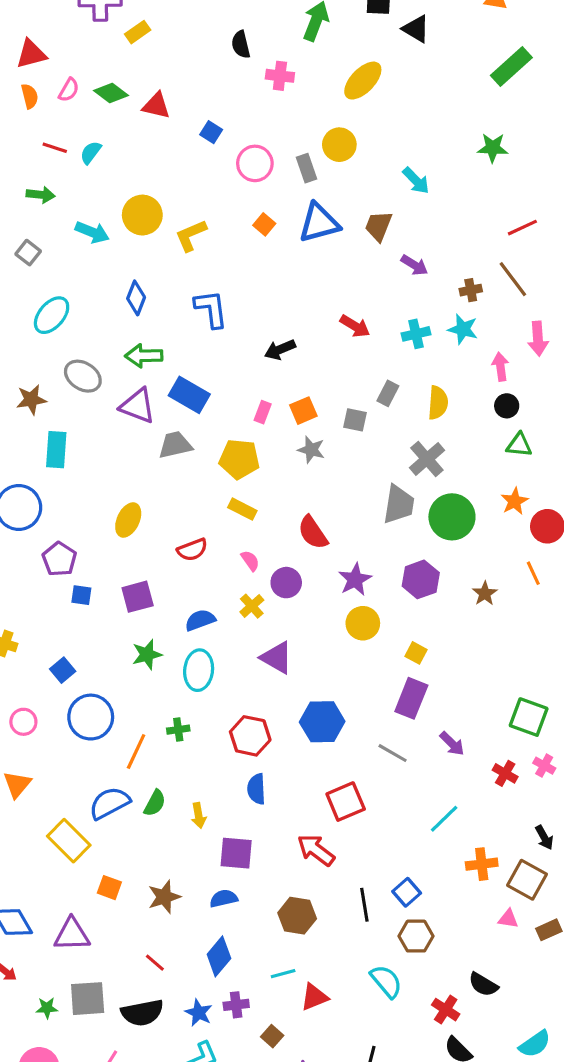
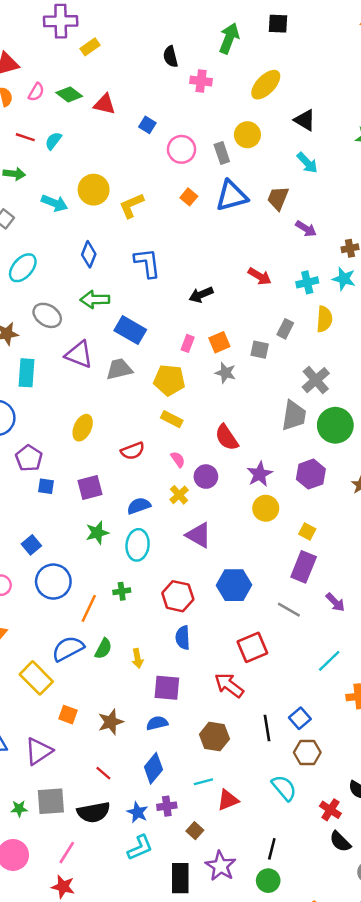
black triangle: (416, 29) -> (305, 120), moved
yellow semicircle: (438, 403) -> (324, 319), moved
purple triangle: (138, 406) -> (79, 354), moved
purple triangle: (72, 934) -> (39, 751), turned -32

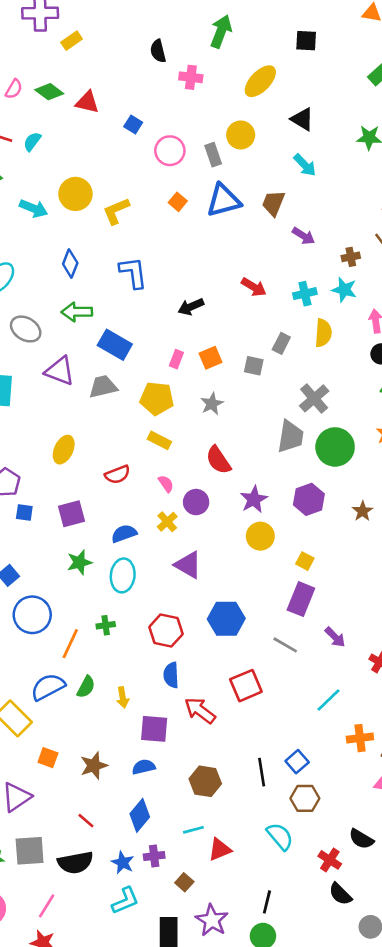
black square: (278, 24) -> (306, 41), moved
gray star: (225, 373) -> (212, 404), moved, turned 30
red arrow: (229, 685) -> (200, 710), moved

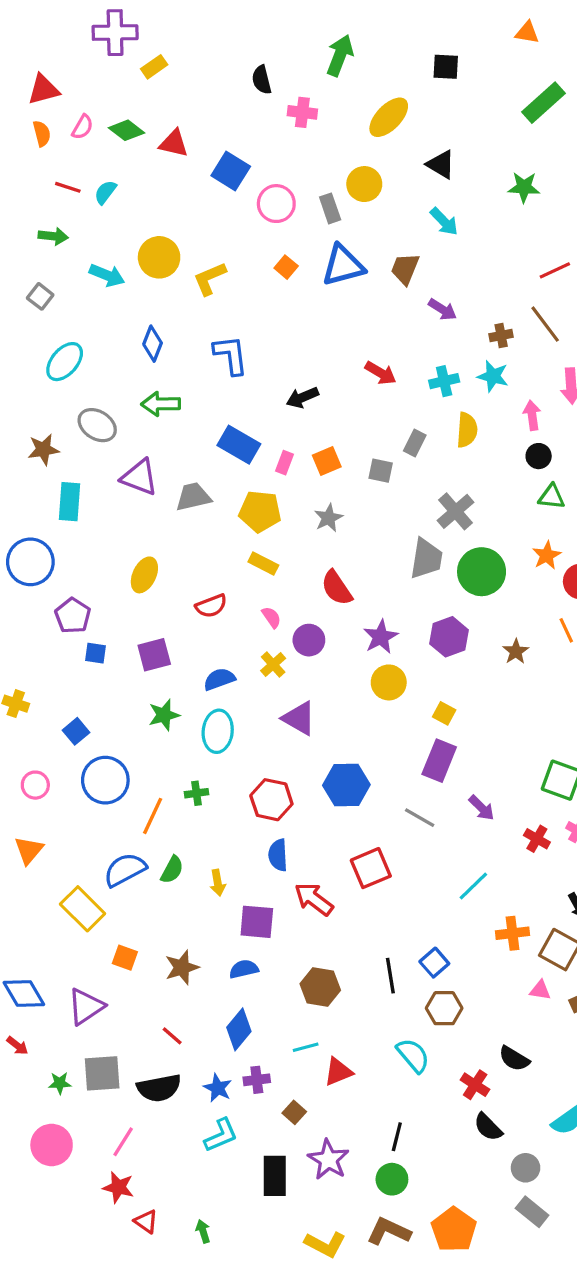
blue square: (133, 124) -> (231, 171), size x1.6
blue rectangle: (115, 345) -> (239, 445), moved

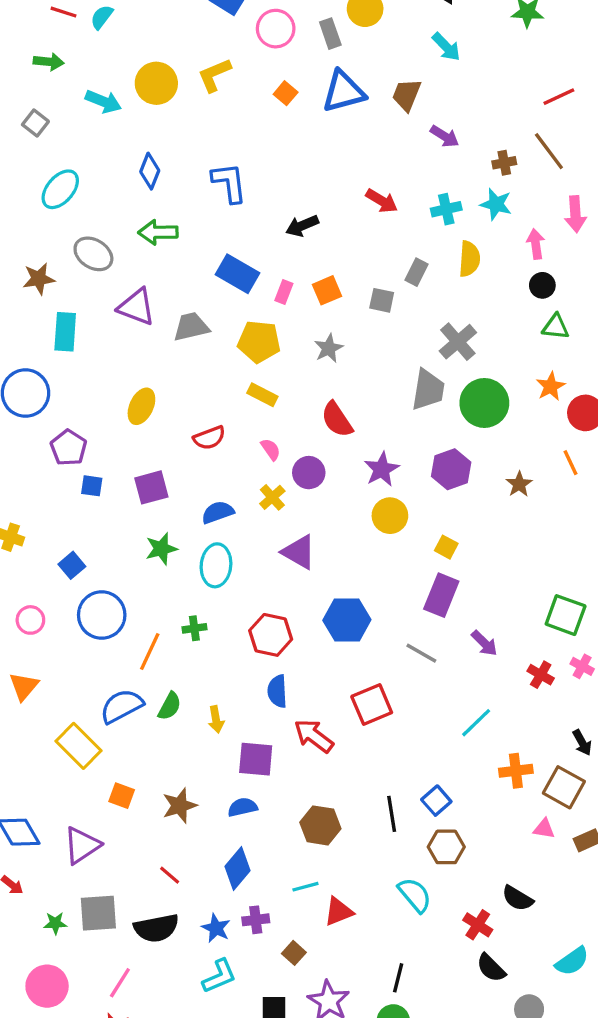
yellow L-shape: (210, 279) -> (214, 75), moved

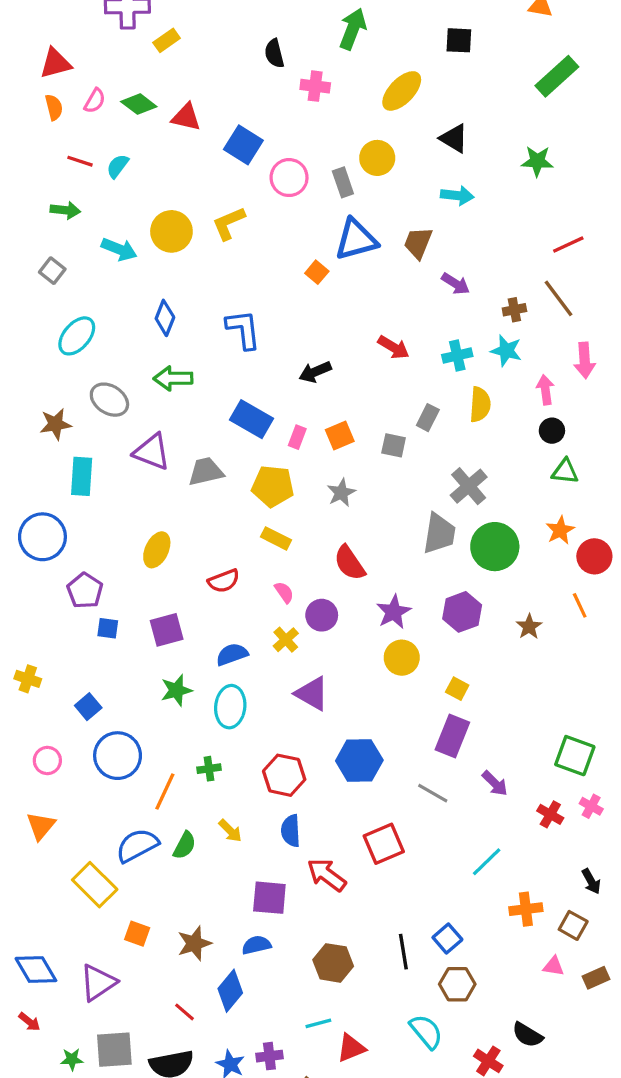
cyan arrow: (446, 47) -> (457, 195), turned -40
orange square: (286, 93) -> (317, 272), moved
yellow arrow: (216, 719) -> (230, 831), moved, turned -35
brown square: (564, 787) -> (573, 925), size x0.7
blue diamond: (238, 868) -> (230, 991), moved

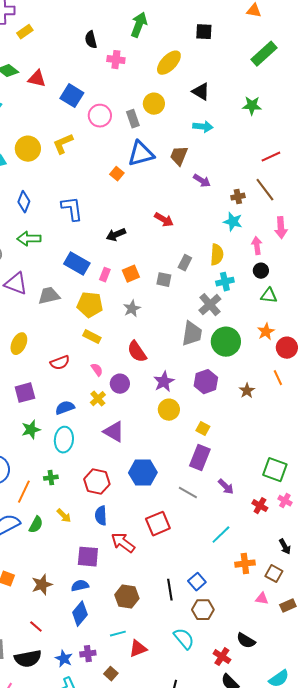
cyan cross: (457, 356) -> (225, 282), moved
blue diamond: (230, 991) -> (80, 614), moved

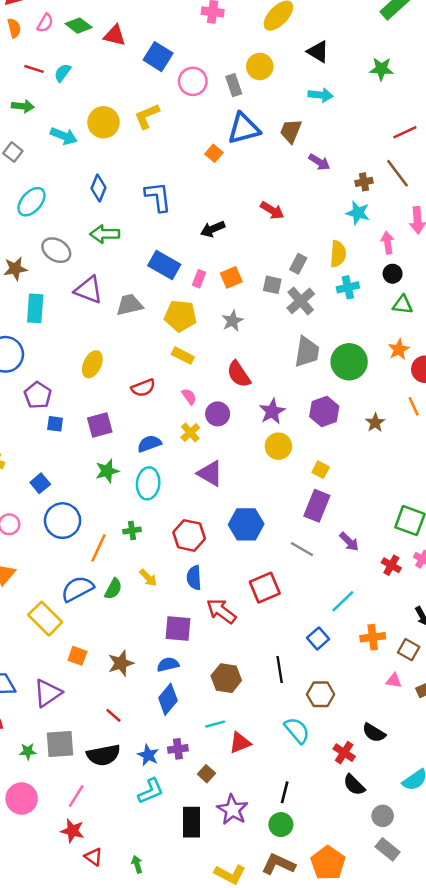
gray cross: (210, 305) -> (301, 301), moved
blue square: (197, 582) -> (318, 638), moved

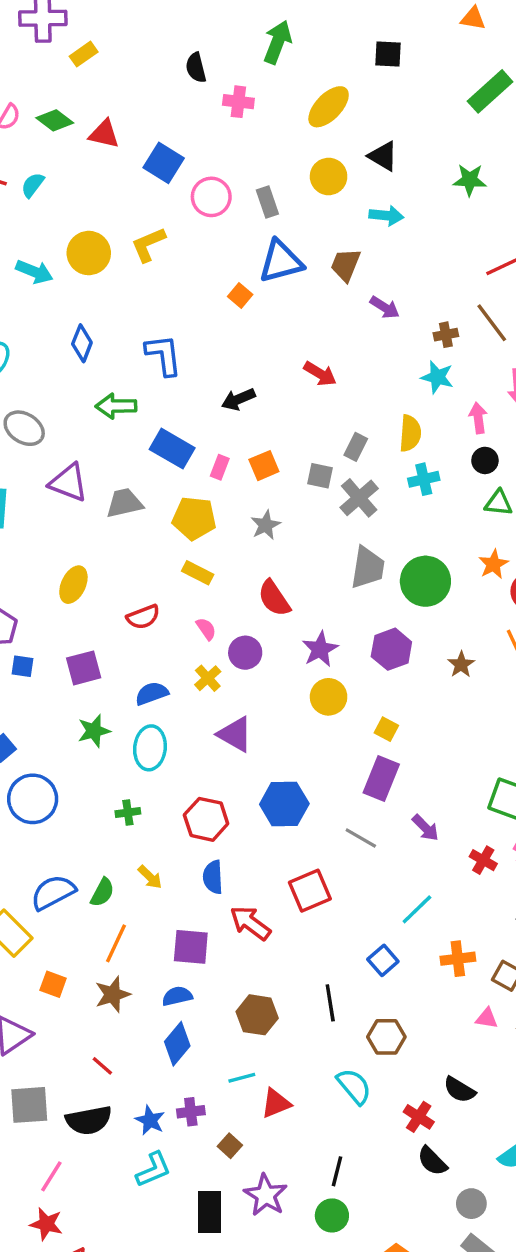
yellow circle: (260, 66) -> (329, 176), moved
green arrow: (105, 234) -> (116, 406), moved
orange line: (98, 548) -> (116, 943), moved

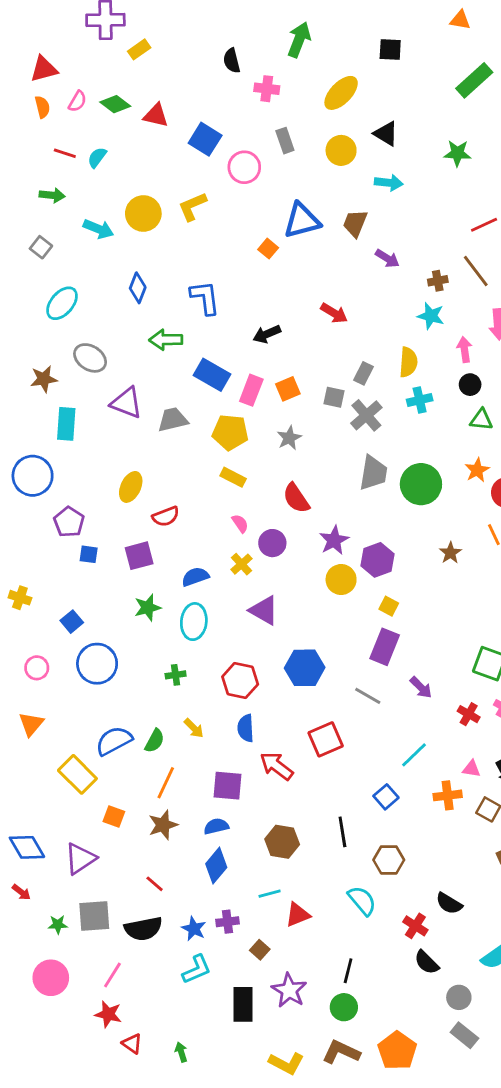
gray rectangle: (267, 202) -> (285, 141), moved
pink rectangle: (220, 467) -> (251, 390), size x1.5
red semicircle: (143, 617) -> (166, 516), moved
purple hexagon: (391, 649) -> (378, 560), moved
pink triangle: (487, 1018) -> (471, 769), moved

